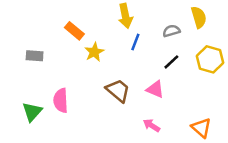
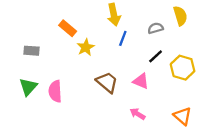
yellow hexagon: (210, 59) -> (183, 68), moved
green triangle: (32, 112) -> (28, 87), moved

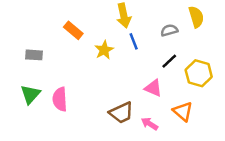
blue line: (123, 38) -> (134, 41), turned -42
yellow star: (86, 47) -> (104, 50), moved
brown trapezoid: (107, 82) -> (121, 113), moved, turned 115
orange triangle: (183, 116) -> (183, 111), moved

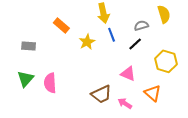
black line: (169, 61) -> (135, 44), moved

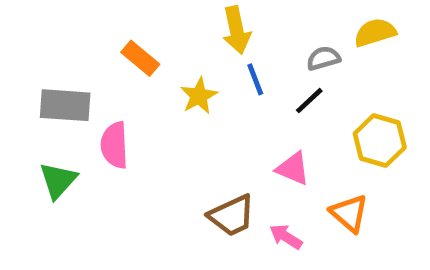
yellow semicircle: (164, 14) -> (375, 32), turned -90
gray rectangle: (29, 46) -> (65, 105), size x1.5
pink semicircle: (50, 83) -> (114, 145), moved

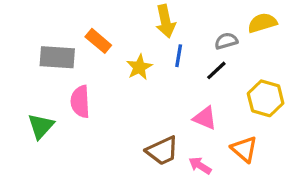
blue line: (255, 79) -> (179, 56), turned 30
gray rectangle: (65, 105) -> (57, 57), moved

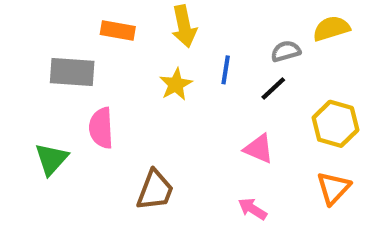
yellow arrow: (166, 21) -> (184, 26), moved
orange rectangle: (98, 41) -> (118, 30), moved, turned -30
orange triangle: (244, 149) -> (333, 188), moved, turned 32
brown trapezoid: (162, 151) -> (155, 190), moved, turned -44

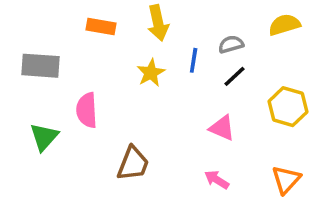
gray semicircle: (286, 51) -> (231, 44), moved
gray rectangle: (72, 72) -> (40, 66), moved
orange triangle: (333, 188) -> (286, 180), moved

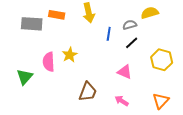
yellow semicircle: (284, 25) -> (150, 13), moved
gray rectangle: (40, 66) -> (32, 24), moved
yellow star: (151, 73) -> (70, 55), moved
brown trapezoid: (133, 164) -> (88, 92), moved

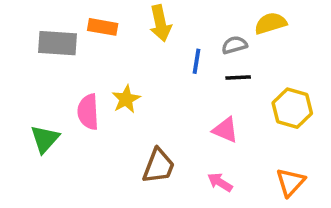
black line: (132, 43) -> (238, 77), turned 40

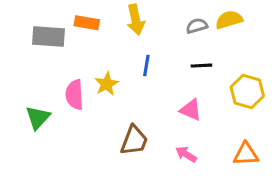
gray semicircle: (234, 45) -> (197, 26), moved
blue line: (196, 61) -> (146, 66), moved
orange triangle: (290, 182) -> (246, 154), turned 44

